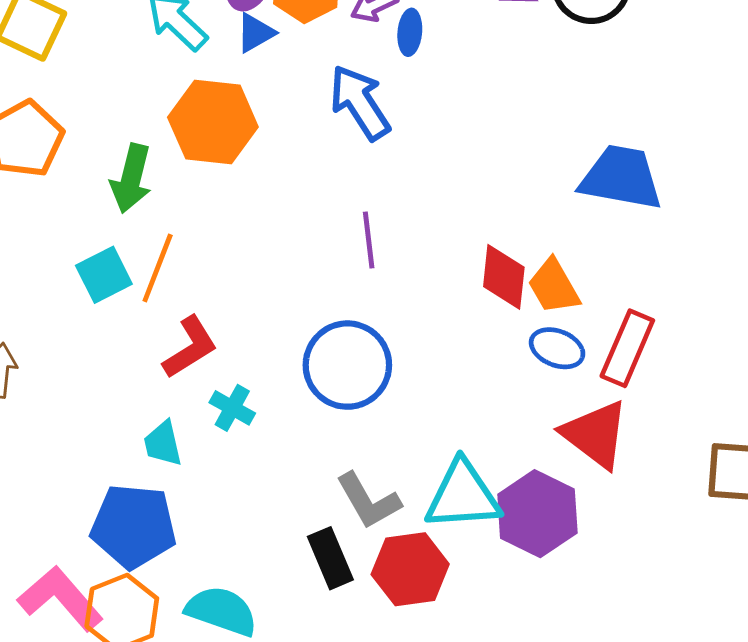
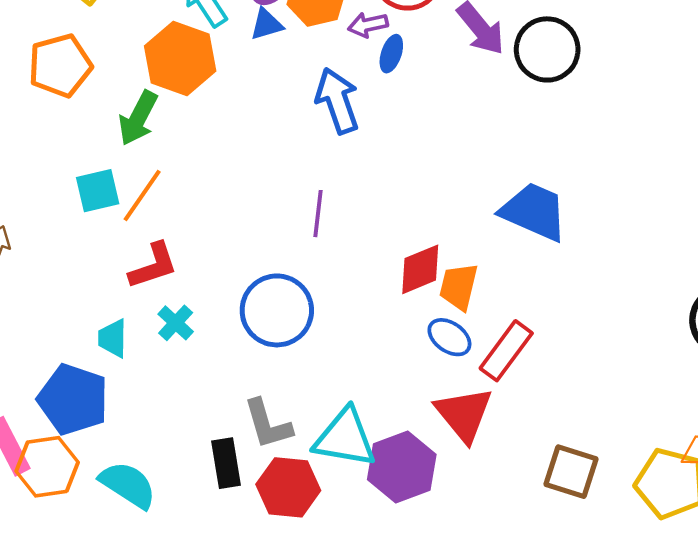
orange hexagon: (213, 122) -> (180, 58), moved
red diamond: (504, 277) -> (420, 269), turned 48
orange trapezoid: (554, 286) -> (459, 287), turned 30

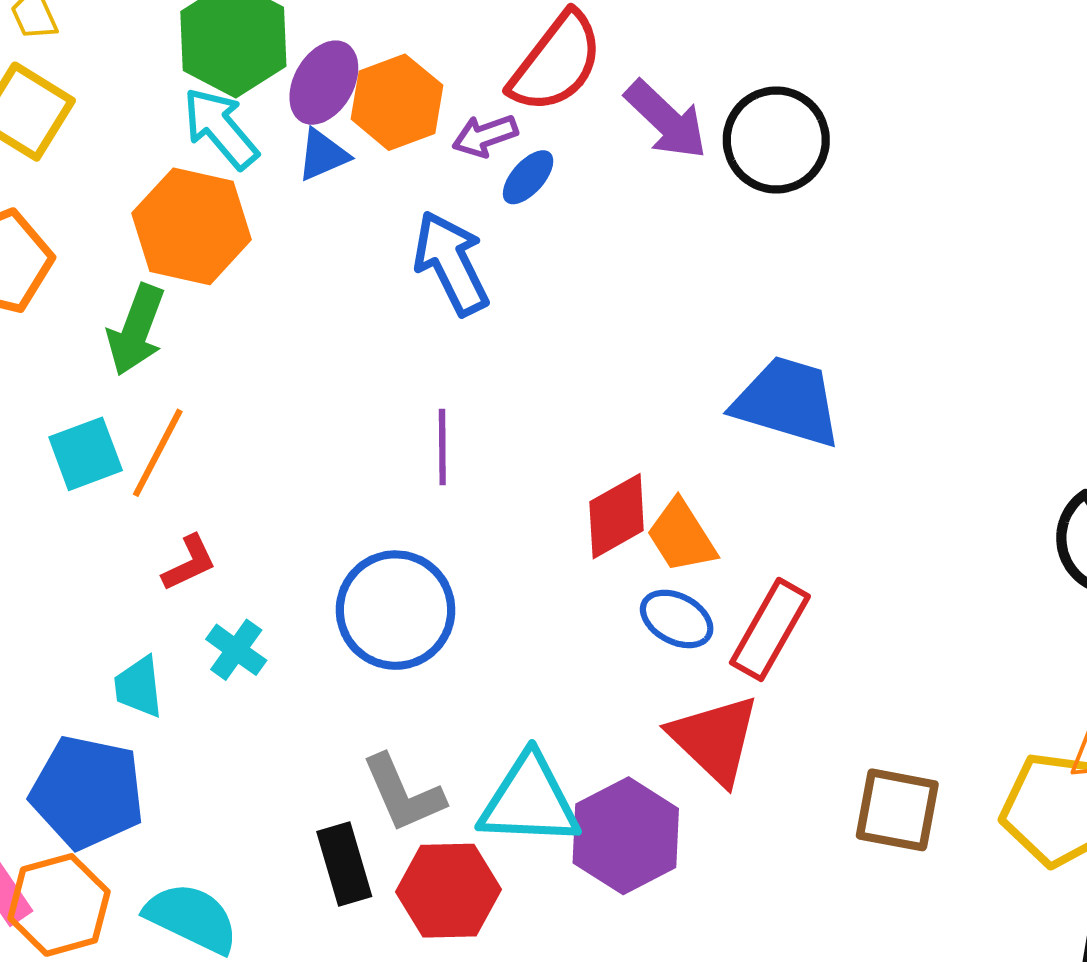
blue ellipse: (391, 54) -> (528, 177), turned 30
red L-shape: (153, 266) -> (189, 563), size x0.7
orange trapezoid: (459, 287) -> (681, 536), turned -39

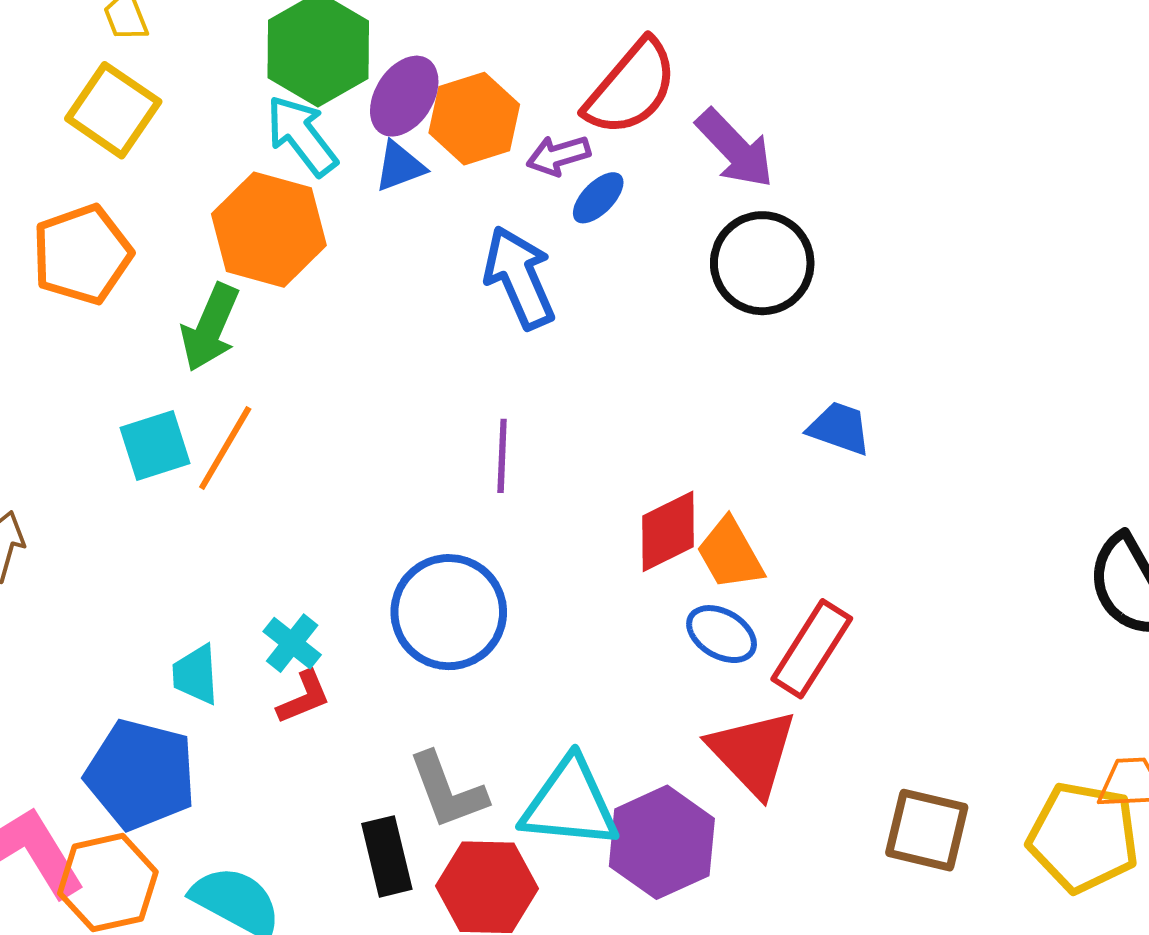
black circle: (776, 140) -> (762, 263), moved
blue trapezoid: (787, 402) -> (839, 428), size x0.6
red L-shape: (189, 563) -> (304, 697), moved

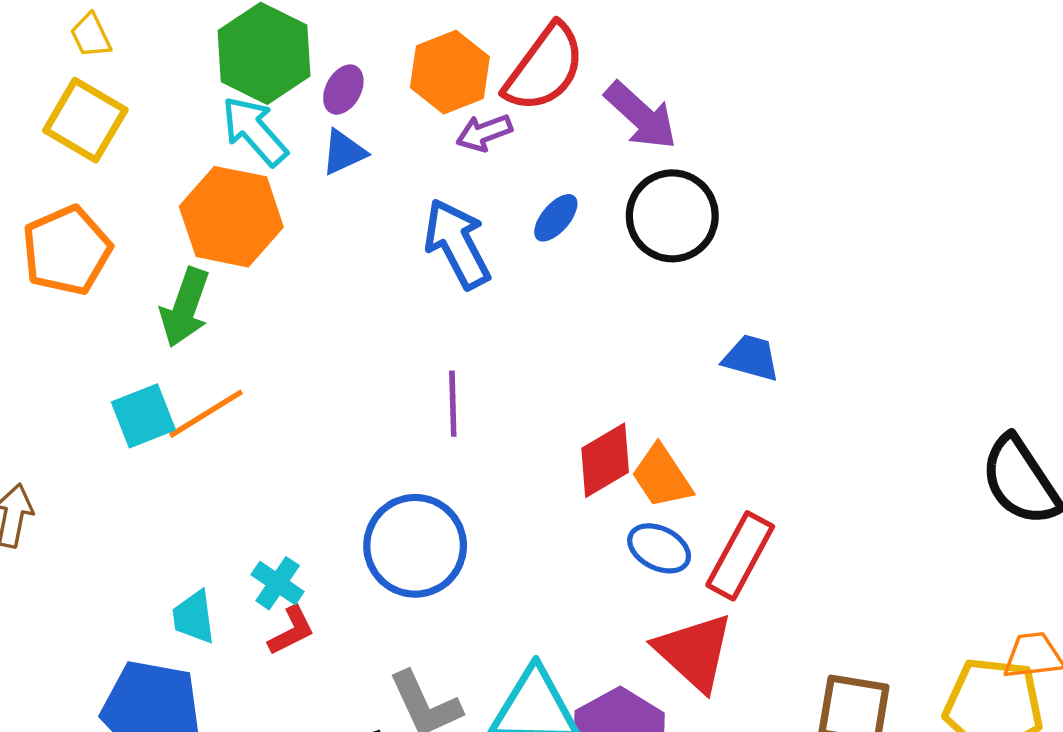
purple ellipse: (404, 96) -> (343, 90), size x0.7
orange hexagon: (474, 119) -> (450, 72), moved
blue ellipse: (598, 198) -> (556, 218), moved
orange line: (225, 448) -> (206, 414), turned 32

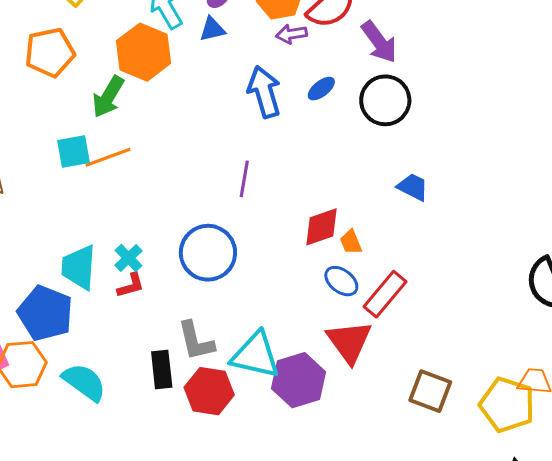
orange trapezoid: (662, 476) -> (351, 242), size x0.7
cyan trapezoid: (194, 617) -> (79, 267), size x1.5

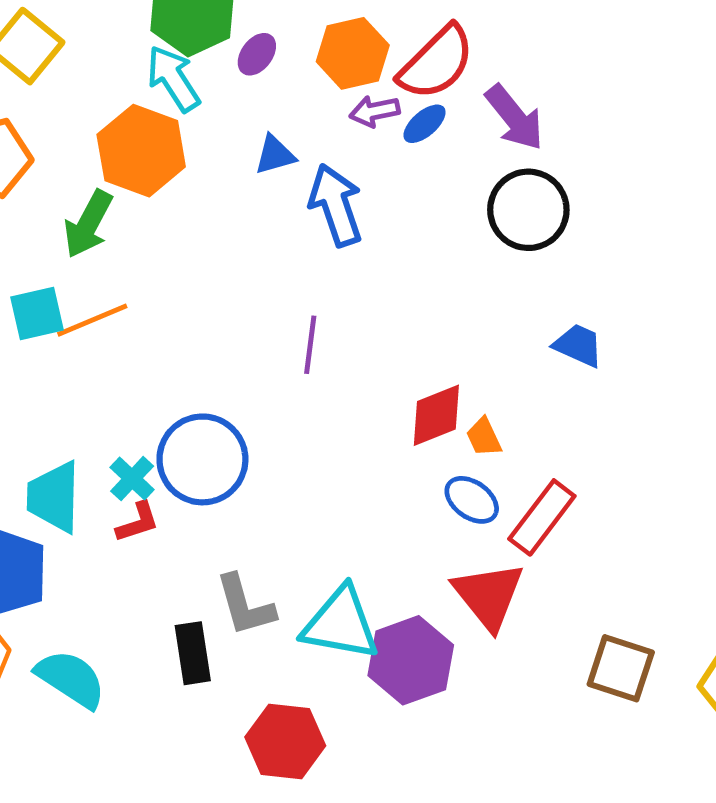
blue triangle: (212, 29) -> (275, 155), moved
blue ellipse: (321, 89) -> (425, 124), moved
blue circle: (208, 253) -> (202, 459), moved
red hexagon: (209, 391) -> (285, 741), moved

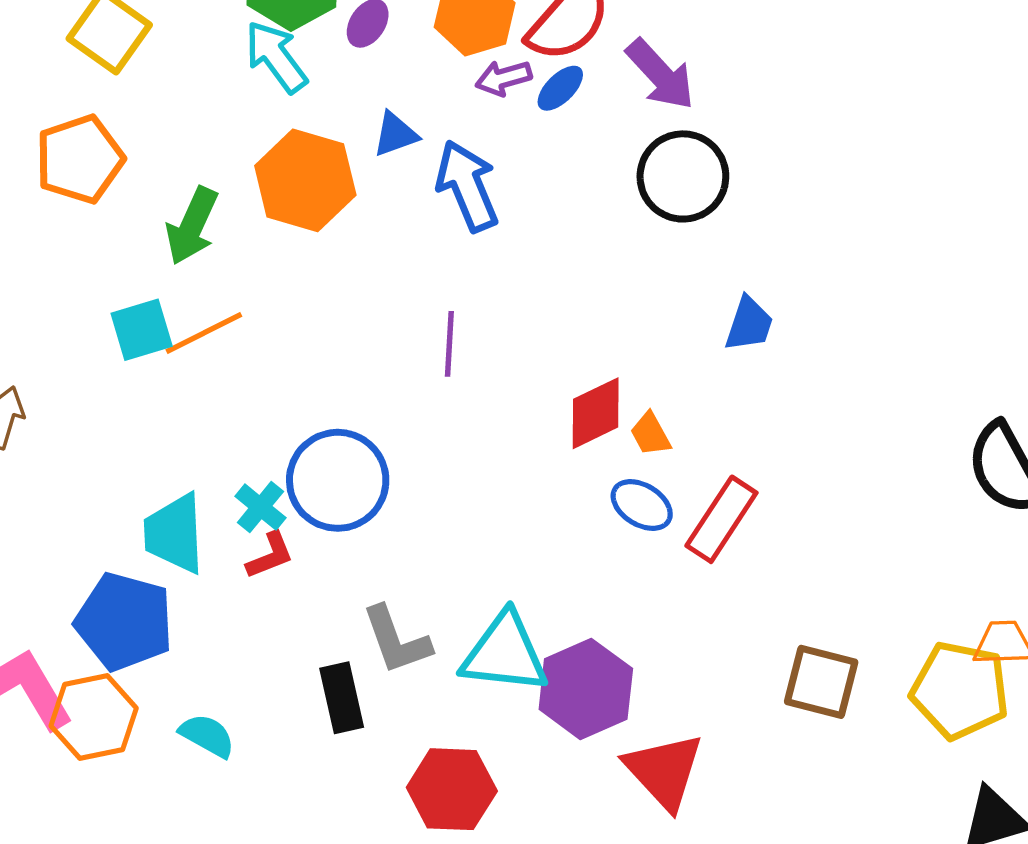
orange hexagon: (141, 151) -> (305, 180), moved
blue trapezoid: (578, 345) -> (749, 324), turned 88
red triangle: (488, 596) -> (664, 771), moved
cyan semicircle: (71, 679) -> (207, 736), size x0.7

